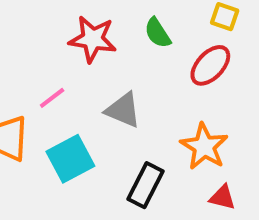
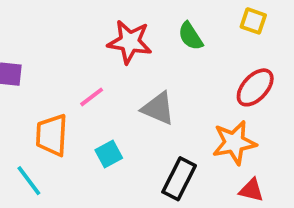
red ellipse: (210, 65) -> (255, 87), moved
orange star: (204, 147) -> (234, 143), turned 30
cyan square: (70, 159) -> (109, 154), size x0.6

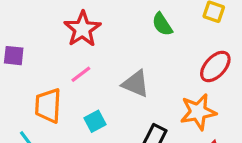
red star: (130, 42) -> (82, 29), moved, turned 30

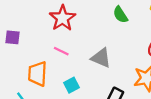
pink line: (81, 74) -> (61, 51), turned 63

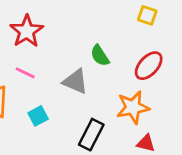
green semicircle: (120, 15) -> (100, 56), moved

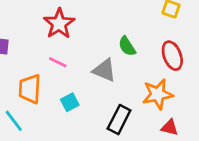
red ellipse: (149, 66) -> (172, 56), turned -64

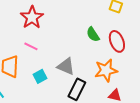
green semicircle: (127, 46) -> (93, 34), moved
gray triangle: (104, 70) -> (66, 66), moved

